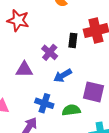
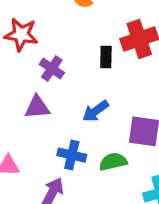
purple cross: (50, 52) -> (52, 69), moved

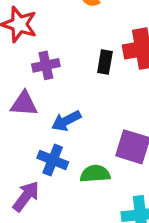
purple cross: (52, 69) -> (46, 65), turned 35
blue arrow: (96, 111) -> (66, 121), moved

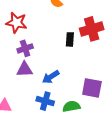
purple cross: (46, 65) -> (25, 48), moved

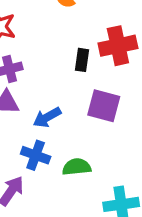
purple square: (92, 88) -> (104, 106), moved

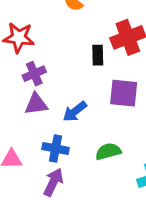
blue cross: (36, 155) -> (55, 148), moved

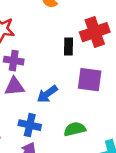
purple cross: (34, 74) -> (14, 61), turned 30

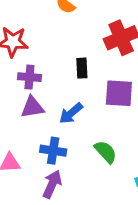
black rectangle: (69, 46) -> (82, 68), moved
green semicircle: (75, 129) -> (106, 152), turned 65

